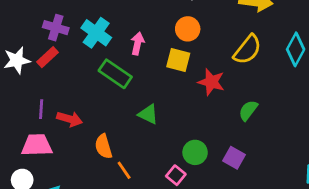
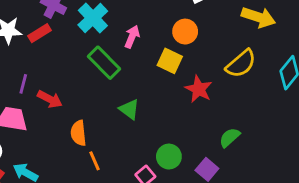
green semicircle: (248, 110) -> (230, 137), moved

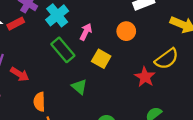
yellow square: (170, 61) -> (101, 59), moved
red star: (199, 89) -> (145, 77), moved

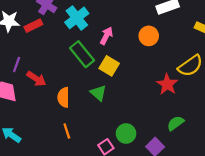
yellow square: (101, 59) -> (109, 66), moved
orange semicircle: (39, 102) -> (63, 97), moved

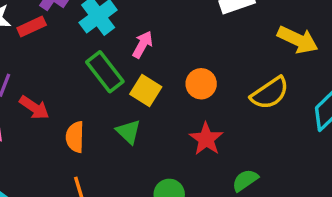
orange circle: (149, 36) -> (201, 84), moved
red star: (167, 84) -> (206, 139), moved

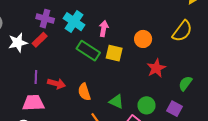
green triangle: (128, 132) -> (116, 102), moved
red star: (206, 139) -> (156, 68), turned 30

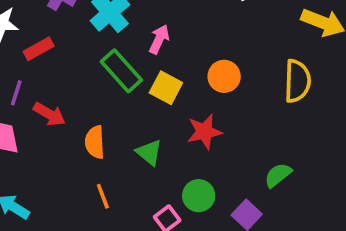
yellow semicircle: (182, 31) -> (297, 81), turned -50
red rectangle: (40, 40) -> (39, 49), moved
red star: (156, 68) -> (204, 132), moved
green triangle: (116, 102) -> (149, 153), moved

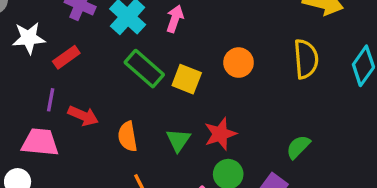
pink arrow: (159, 39) -> (175, 19), moved
red star: (204, 132) -> (220, 134), moved
green triangle: (149, 153) -> (178, 140), turned 32

